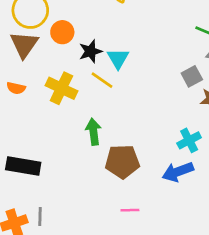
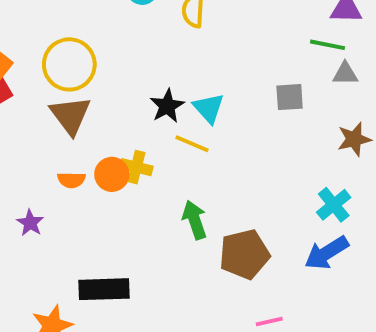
orange circle: (62, 32) -> (112, 174), moved
gray square: (192, 76) -> (290, 97), moved, turned 36
yellow cross: (61, 88) -> (136, 167), size x0.7

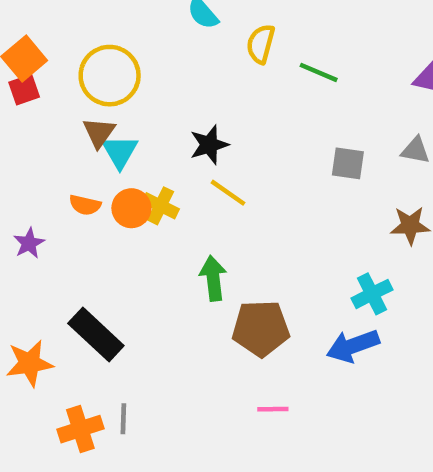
green line: (327, 45) -> (319, 72), moved
cyan triangle: (209, 108) -> (120, 152), moved
brown triangle: (70, 115) -> (99, 133), size x0.7
black rectangle: (104, 289) -> (96, 335), turned 33

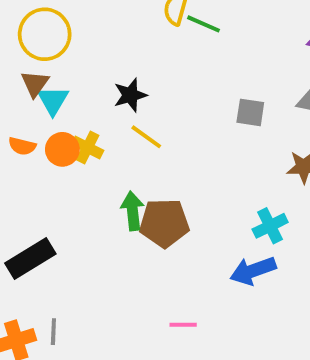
green line: (319, 72) -> (203, 24), moved
brown pentagon: (261, 328) -> (164, 223), moved
black rectangle: (96, 335) -> (30, 259), turned -75

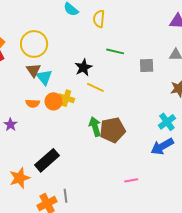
green line: (203, 24) -> (115, 51), moved

